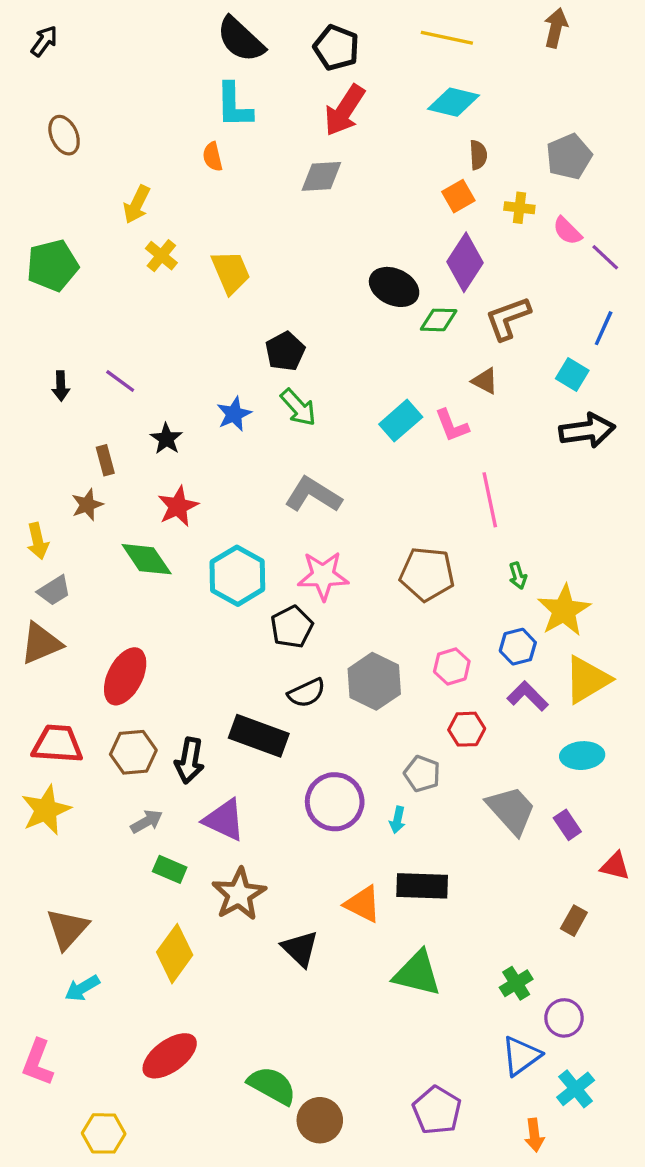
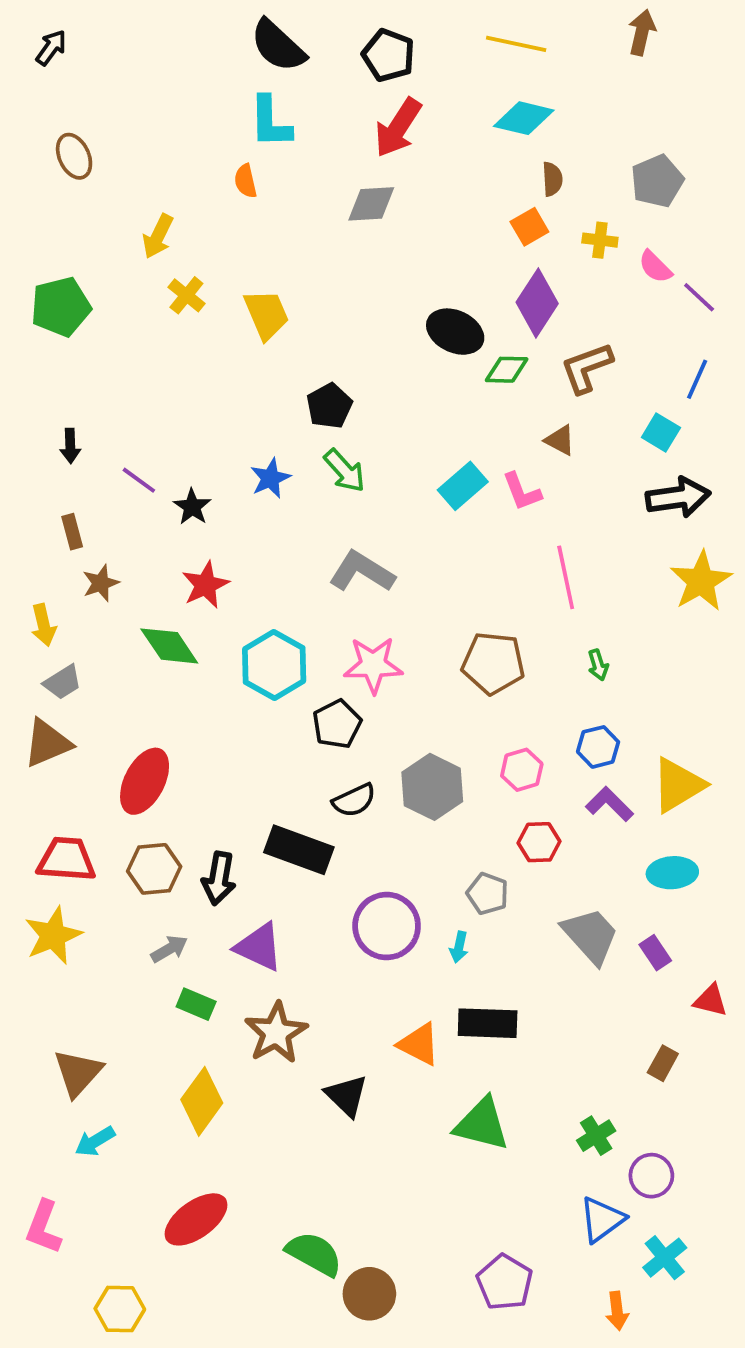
purple line: (120, 381) -> (139, 480), moved
brown rectangle: (105, 460) -> (72, 532), moved
yellow star: (564, 610) -> (701, 581), moved

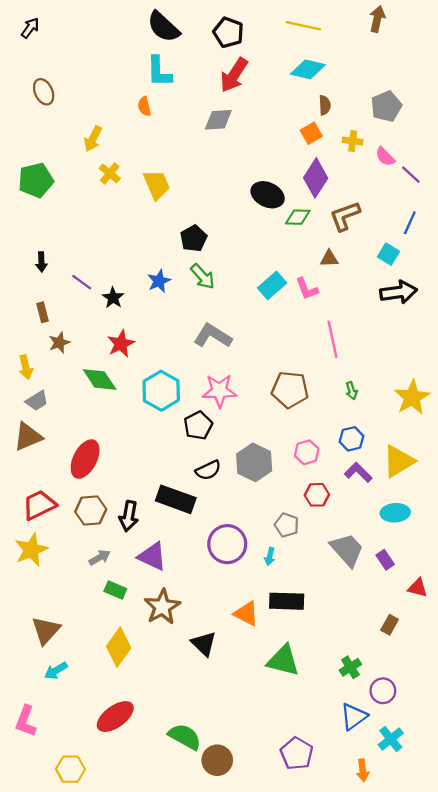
brown triangle: (560, 440) -> (329, 259), turned -30
yellow star: (701, 581) -> (412, 397), moved
red trapezoid: (66, 859) -> (39, 505), turned -30

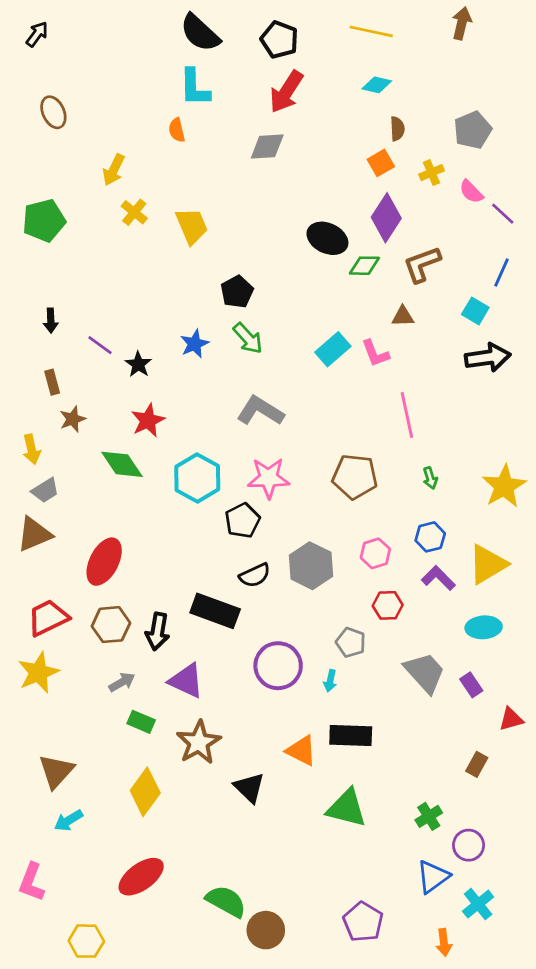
cyan diamond: (308, 69) -> (377, 85), size x0.7
yellow cross: (353, 141) -> (432, 173), turned -30
red triangle: (418, 588) -> (511, 719), turned -30

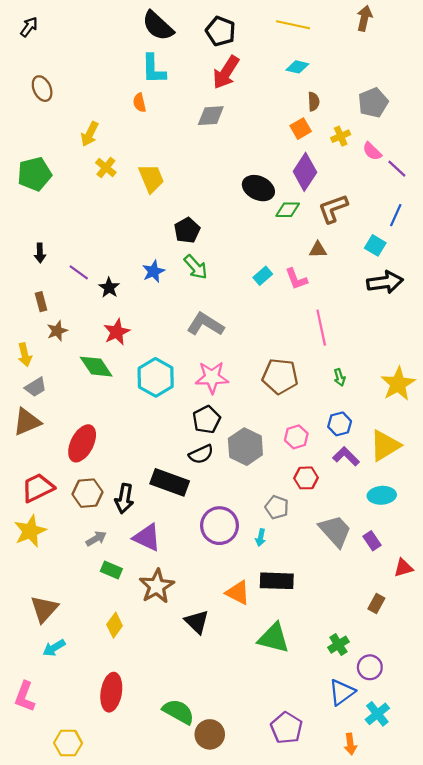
cyan rectangle: (333, 349) -> (263, 276), size x0.7
black pentagon: (242, 520) -> (206, 420), moved
yellow diamond: (145, 792) -> (115, 625), size x0.7
red ellipse: (141, 877) -> (111, 692), turned -45

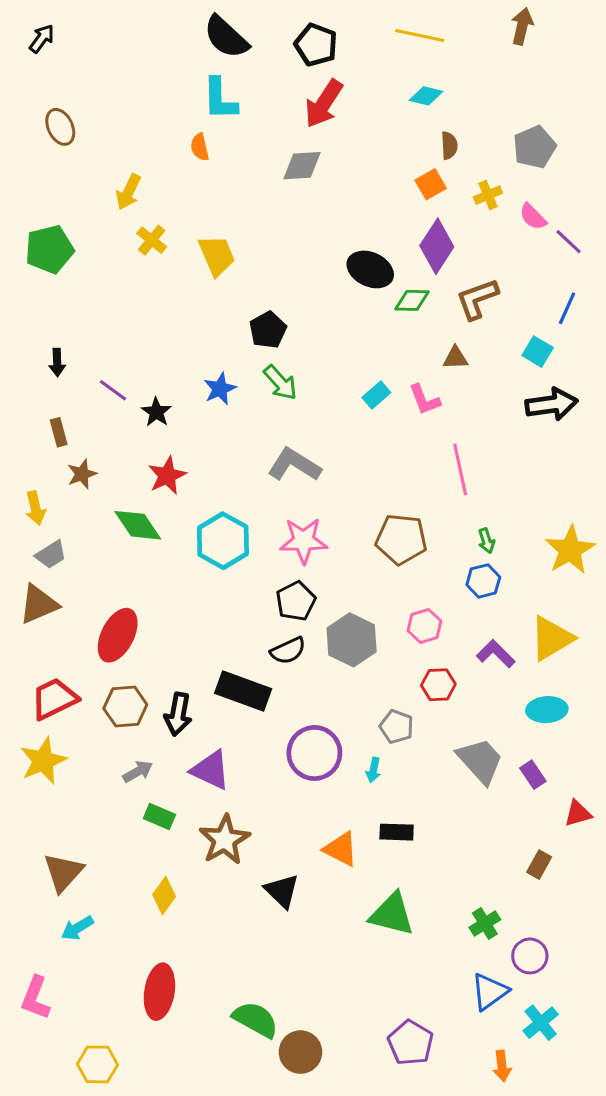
blue hexagon: (340, 424) -> (483, 581), moved
black rectangle: (277, 581) -> (397, 832), size x0.7

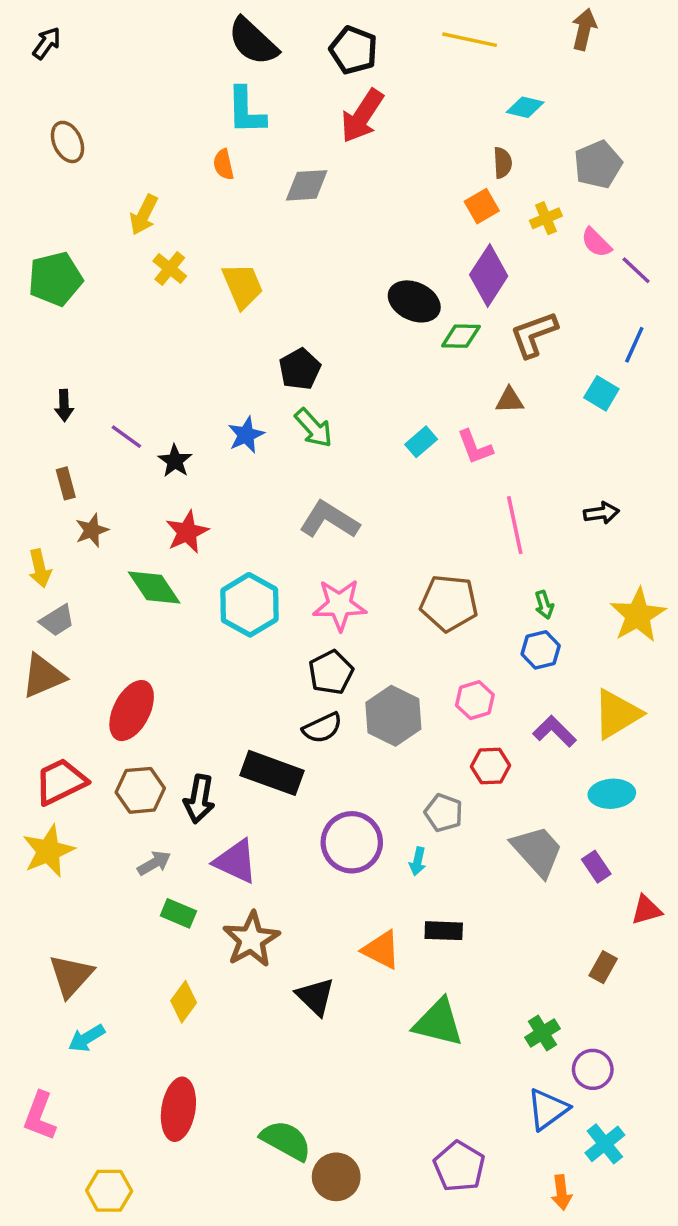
cyan diamond: (426, 96) -> (525, 107), moved
gray diamond: (302, 166) -> (307, 185), moved
black arrow: (552, 404) -> (601, 513), moved, size x0.6

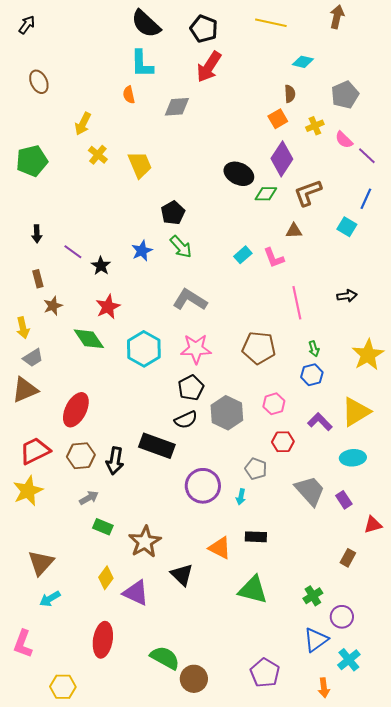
purple triangle: (236, 861) -> (136, 593), moved

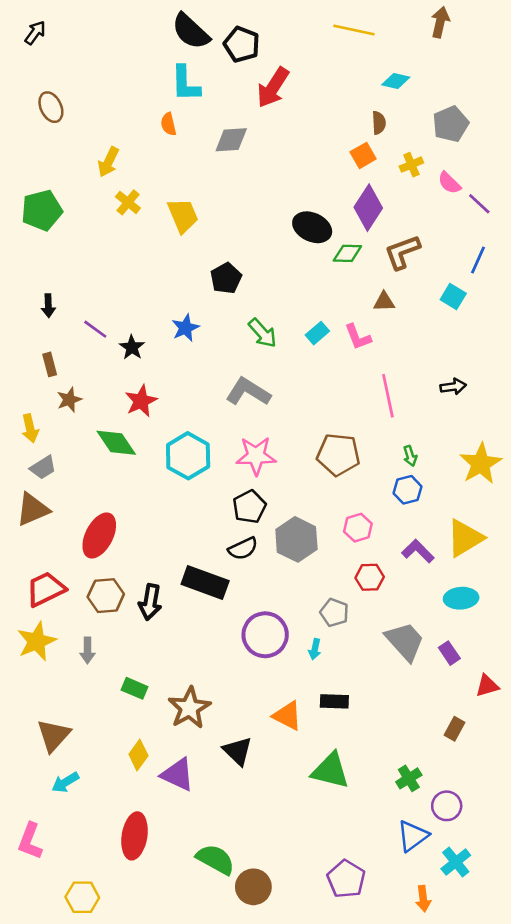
black pentagon: (204, 29) -> (242, 44), moved
green arrow: (181, 247) -> (263, 333), moved
gray arrow: (89, 498) -> (87, 650), moved, turned 120

